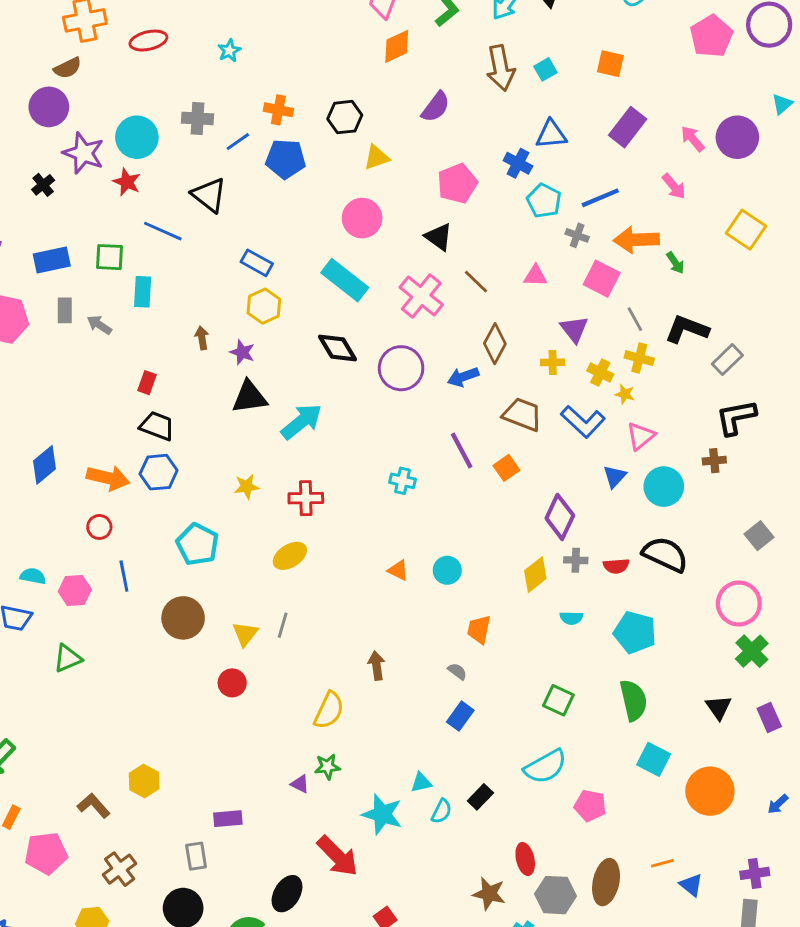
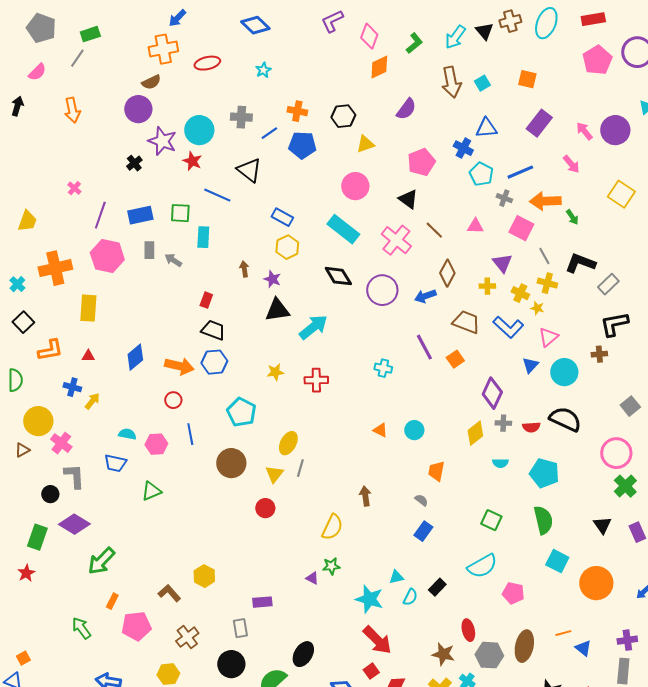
yellow ellipse: (290, 556) -> (288, 443), moved, turned -30
red arrow: (338, 856) -> (377, 640), moved

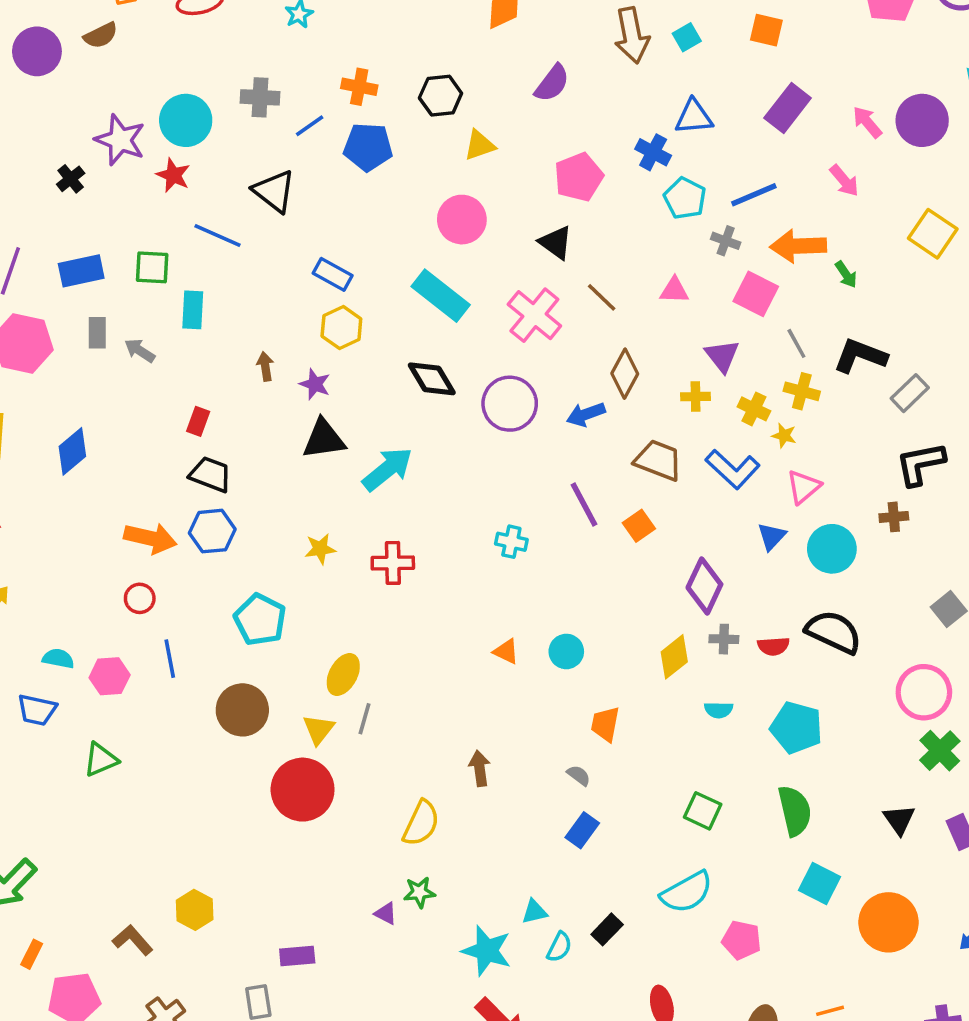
purple circle: (138, 109) -> (37, 51), moved
blue diamond: (135, 357) -> (72, 451), moved
red circle: (265, 508) -> (303, 790), size x1.8

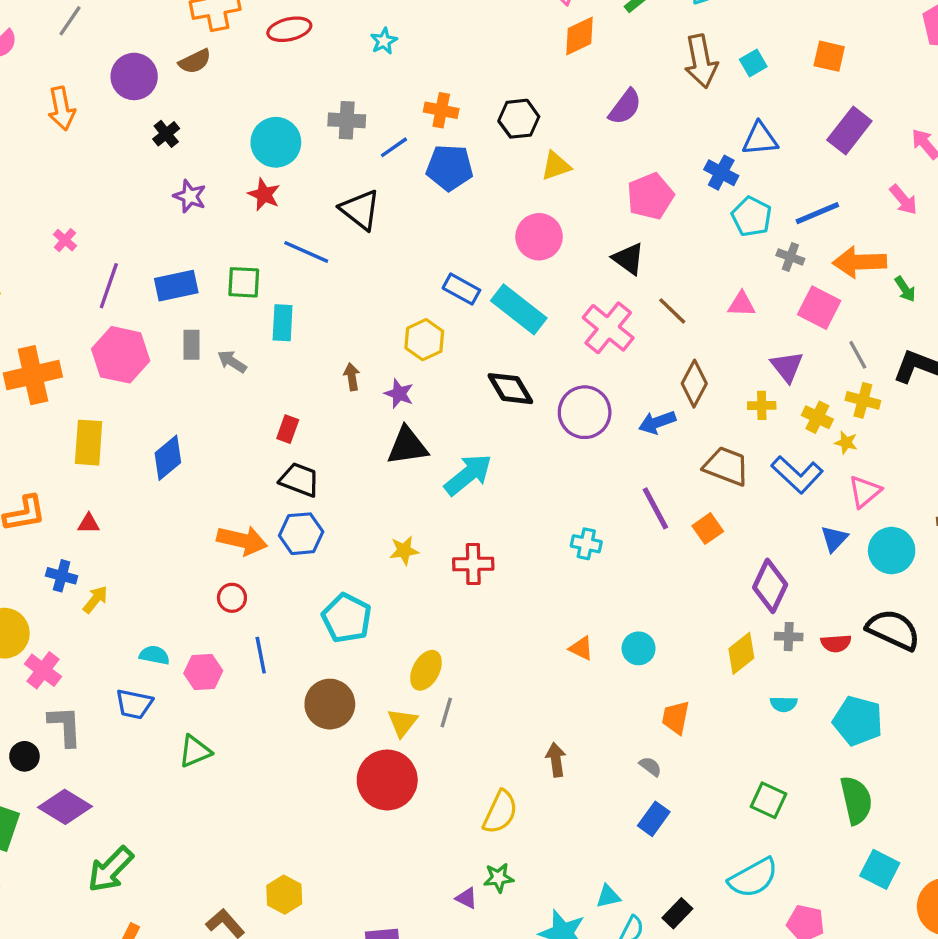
purple star: (120, 140) -> (190, 196), moved, size x0.7
black cross: (71, 179) -> (166, 134), moved
blue rectangle: (333, 274) -> (461, 289), moved

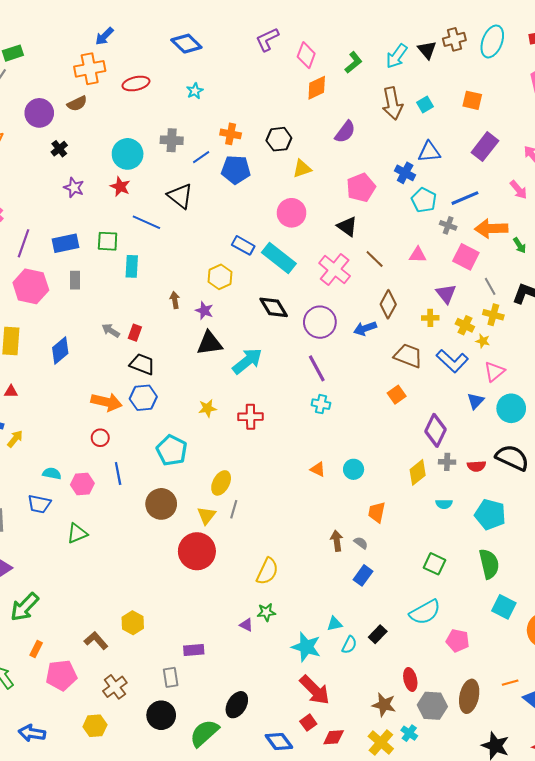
gray arrow: (232, 362) -> (111, 331), moved
purple line: (655, 508) -> (317, 368), moved
brown arrow: (556, 760) -> (337, 541), moved

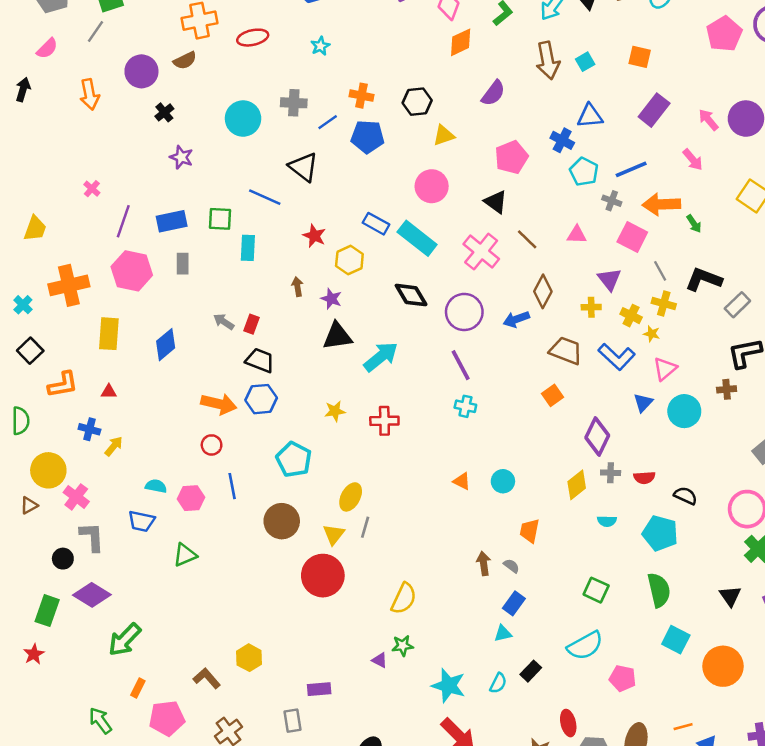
red star: (120, 187) -> (314, 236), moved
black semicircle: (512, 458) -> (685, 496), moved, size x0.6
cyan triangle: (335, 624) -> (503, 634), moved

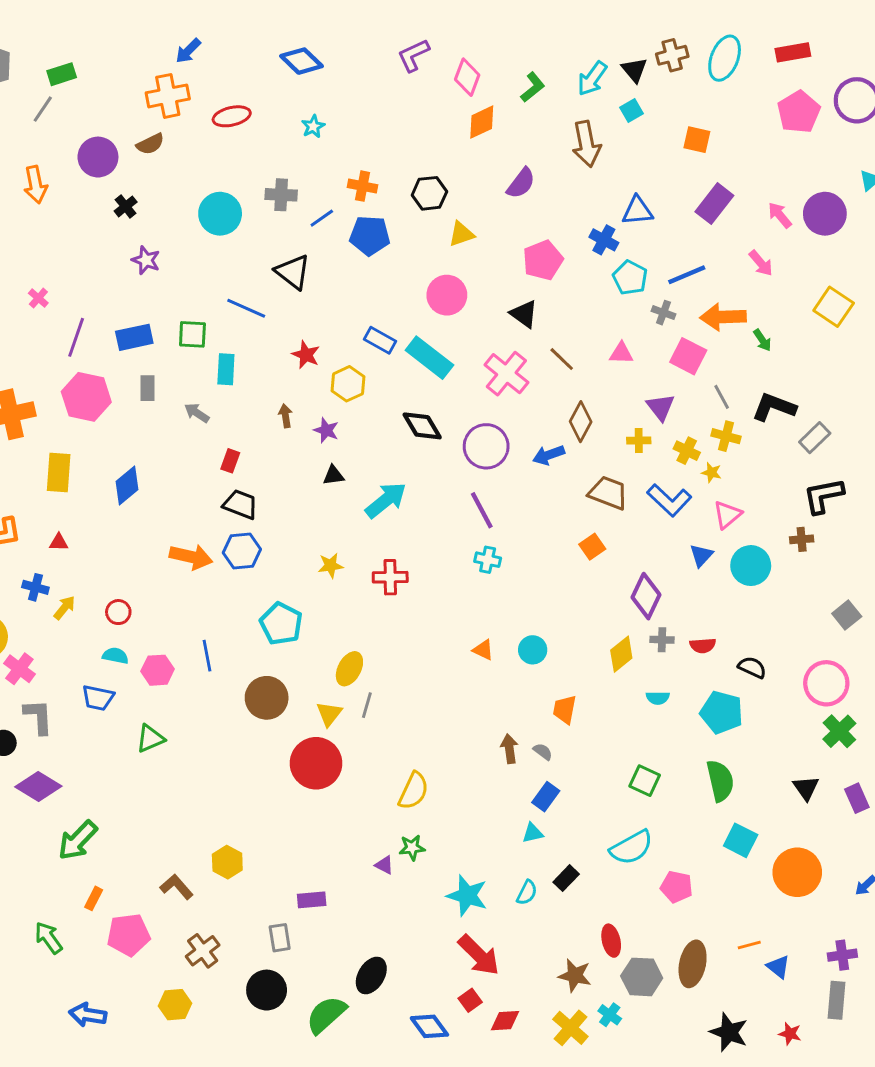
cyan square: (585, 62) -> (631, 110), moved
gray arrow: (224, 322) -> (197, 413), moved
black triangle: (337, 336) -> (333, 475), size x0.6
red circle: (212, 445) -> (118, 612), moved

